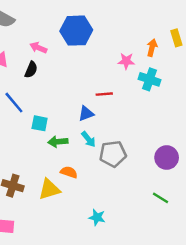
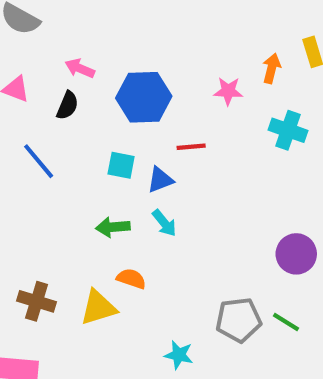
blue hexagon: (76, 31) -> (144, 97), moved
cyan cross: (150, 79) -> (288, 130), moved
cyan square: (40, 123) -> (121, 165), moved
gray pentagon: (113, 154) -> (239, 320), moved

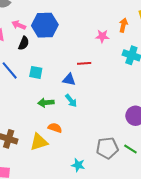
pink arrow: (80, 68) -> (19, 25), moved
blue hexagon: (144, 97) -> (45, 25), moved
cyan square: (121, 165) -> (36, 72), moved
blue triangle: (160, 180) -> (69, 79), turned 32

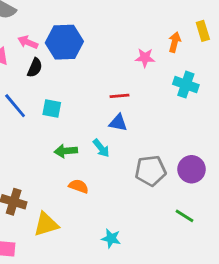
blue triangle: (69, 79) -> (118, 123), moved
yellow triangle: (39, 142) -> (46, 224), moved
gray pentagon: (107, 148) -> (151, 171), moved

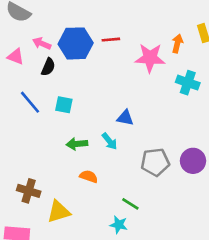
pink star: (145, 58) -> (150, 58), size x1.6
red line: (120, 96) -> (111, 40), moved
green line: (184, 216) -> (130, 204), moved

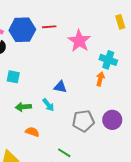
orange arrow: (177, 43) -> (100, 79), moved
pink star: (150, 58) -> (79, 41), turned 30

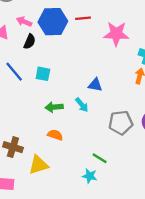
pink star: (79, 41) -> (116, 34), turned -30
orange semicircle: (32, 132) -> (55, 135), moved

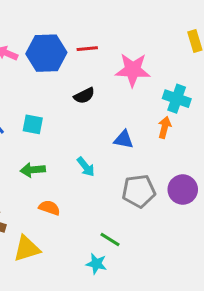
black semicircle: (30, 42) -> (84, 96), moved, turned 40
blue triangle: (95, 85) -> (124, 140), moved
green arrow: (54, 107) -> (33, 170), moved

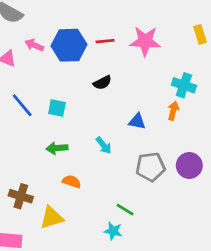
pink star: (133, 70) -> (145, 41), moved

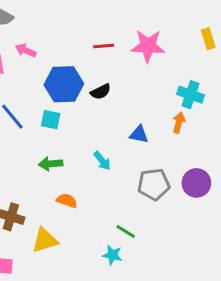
blue hexagon: (69, 45) -> (64, 84), moved

